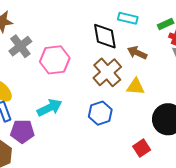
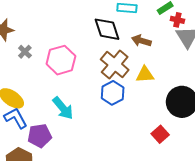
gray cross: (20, 46) -> (25, 52), size x0.6
cyan arrow: (49, 108) -> (63, 108), turned 85
blue hexagon: (100, 113) -> (113, 93), moved

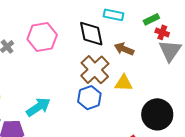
pink hexagon: (61, 60) -> (42, 37), moved
cyan arrow: (63, 108) -> (38, 107), turned -90

